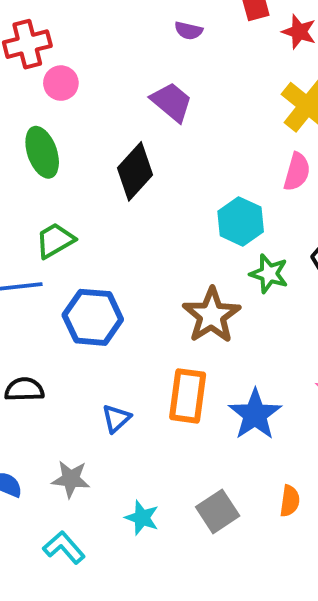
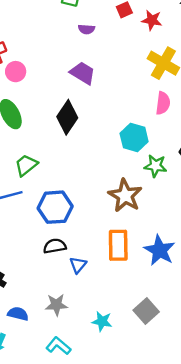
black semicircle: (24, 389) -> (55, 246), moved

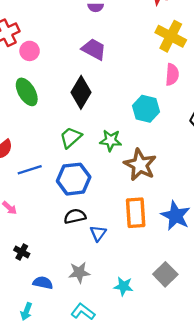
green trapezoid: (26, 165) -> (71, 137), moved
green star: (155, 166) -> (111, 140), moved

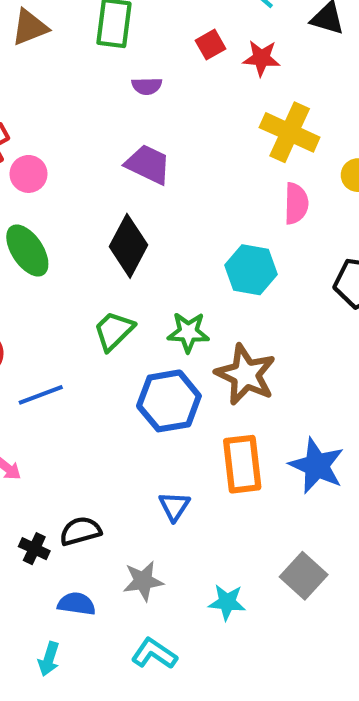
blue hexagon: (74, 179) -> (169, 401), moved
black semicircle: (75, 216) -> (80, 531), moved

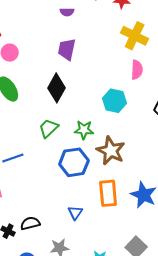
purple trapezoid: (148, 164) -> (67, 49), turned -105

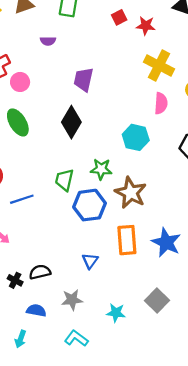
purple semicircle: (67, 12) -> (48, 41), moved
green trapezoid: (48, 128) -> (64, 180), moved, turned -35

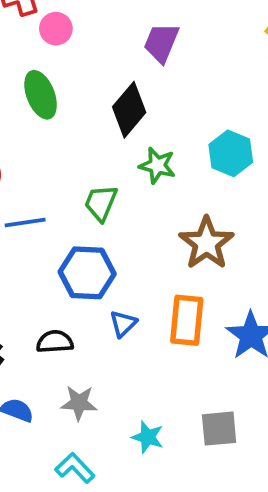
green star: (101, 169) -> (157, 165), moved
blue hexagon: (89, 205) -> (87, 273), moved
blue triangle: (90, 261) -> (123, 324), moved
black semicircle: (40, 272) -> (55, 342), moved
gray square: (157, 300) -> (219, 429), turned 30

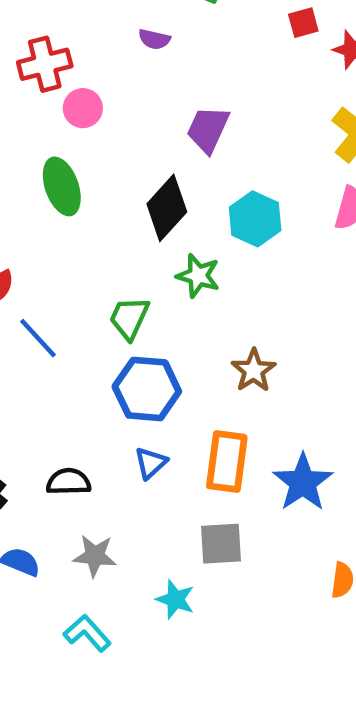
cyan hexagon: (231, 153) -> (255, 219), moved
blue line: (25, 222) -> (38, 338), turned 54
brown star: (206, 243) -> (254, 370), size x0.7
blue hexagon: (87, 273) -> (147, 389), moved
gray square: (219, 429) -> (221, 544), moved

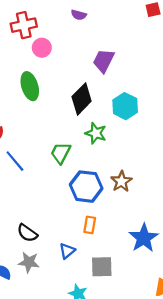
blue hexagon: (147, 389) -> (86, 187), moved
orange rectangle: (227, 462) -> (90, 225), moved, size x0.6
blue triangle: (151, 463) -> (67, 251), moved
black semicircle: (69, 482) -> (27, 233), turned -145
gray star: (95, 556) -> (29, 262), moved

